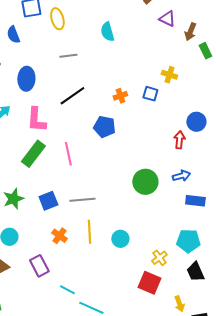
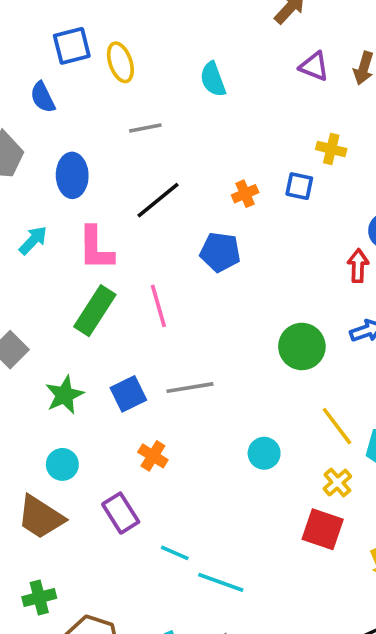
purple triangle: (167, 19) -> (314, 66), moved
yellow line: (89, 232) -> (337, 426), moved, turned -30

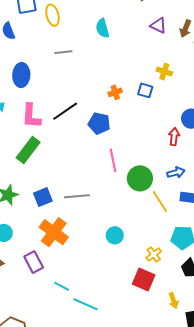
black line: (158, 200) -> (65, 111), moved
pink line: (158, 306) -> (113, 160), moved
yellow line: (337, 426) -> (160, 202), moved
orange cross: (153, 456) -> (54, 232), size x1.8

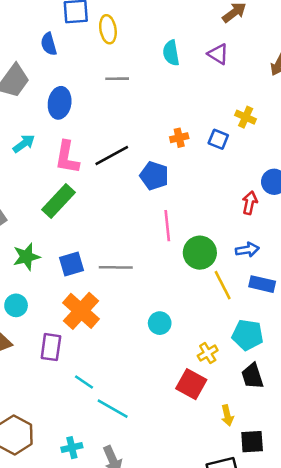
purple triangle: (158, 26) -> (218, 54), moved
purple rectangle: (34, 262) -> (51, 347), turned 30

